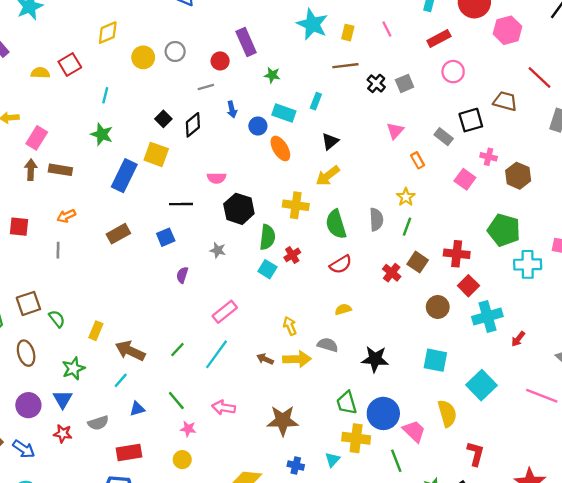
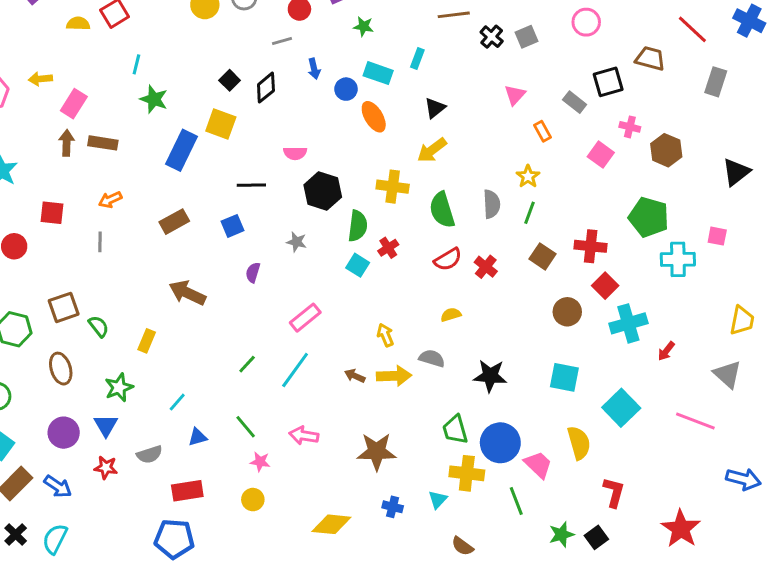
cyan line: (105, 95) -> (136, 64), moved
red cross: (392, 273) -> (486, 267), moved
brown arrow: (130, 351) -> (187, 293), moved

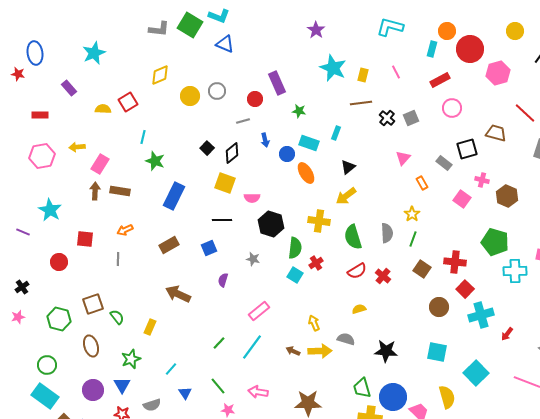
yellow square: (221, 124) -> (225, 183), moved
blue triangle: (198, 437) -> (185, 393), turned -48

